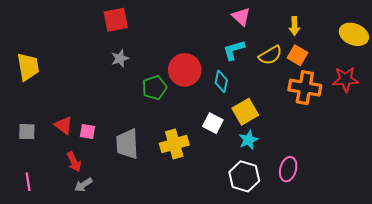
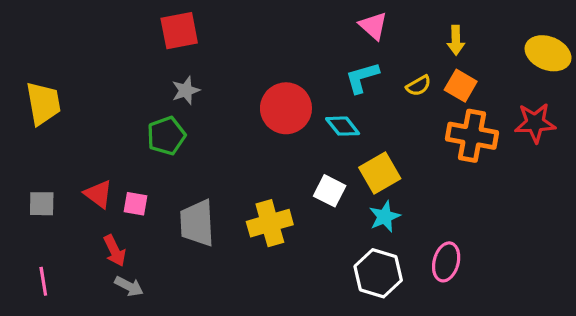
yellow semicircle: (270, 55) -> (419, 86), size x0.7
cyan diamond: (221, 81) -> (343, 126), turned -50
green pentagon: (154, 88) -> (166, 136), moved
gray arrow: (83, 185) -> (129, 286), turned -120

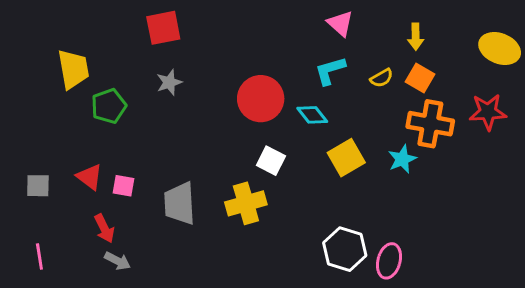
yellow trapezoid: (43, 103) -> (73, 69), moved
green pentagon: (166, 136) -> (109, 106), moved
white square: (330, 191) -> (271, 161), moved
cyan star: (385, 217) -> (402, 159), moved
pink ellipse: (446, 262) -> (389, 261), moved

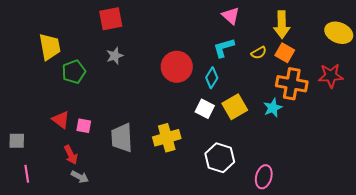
yellow arrow: (416, 37) -> (282, 25), size x1.5
cyan diamond: (312, 115) -> (212, 78), turned 70
white square: (271, 161) -> (205, 109), moved
gray square: (38, 186) -> (17, 141), moved
white hexagon: (345, 249) -> (220, 158), moved

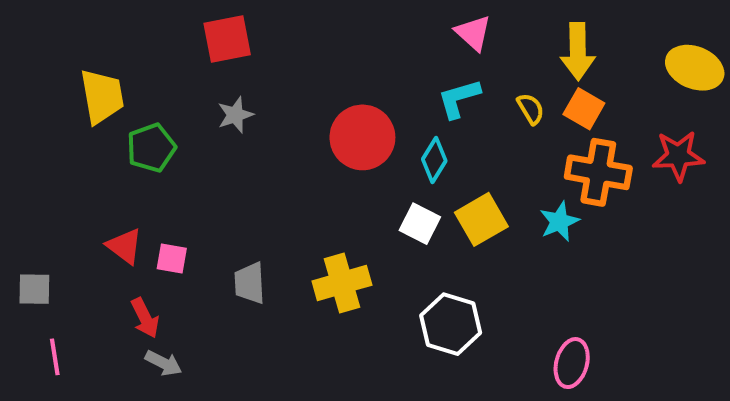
yellow semicircle: (259, 53) -> (531, 109), turned -91
gray trapezoid: (122, 138) -> (250, 283), size x0.7
pink ellipse: (264, 177) -> (572, 363), moved

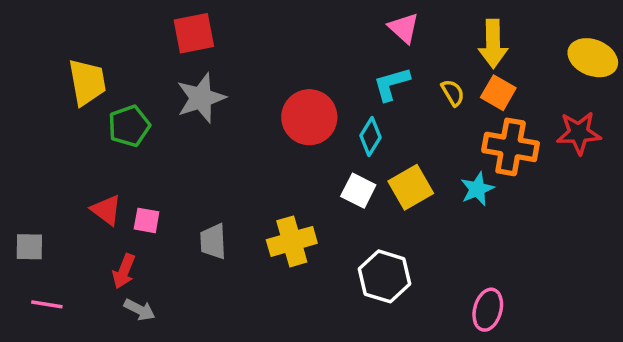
gray star: (235, 115) -> (201, 98), size x1.6
red arrow: (145, 318) -> (124, 271), turned 48
pink line: (55, 357) -> (47, 304), turned -72

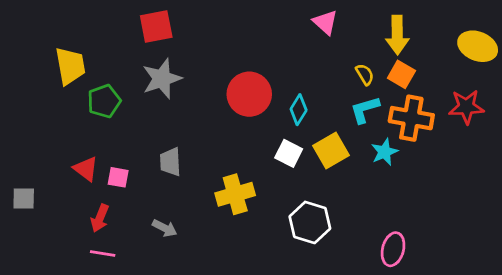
cyan L-shape: (392, 84) -> (365, 110), moved
gray trapezoid: (213, 241) -> (170, 162), moved
pink line: (47, 304) -> (103, 253), moved
gray arrow: (140, 310) -> (165, 228), moved

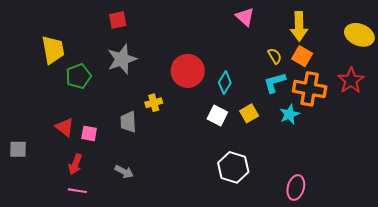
red square: (156, 26) -> (118, 20), size x0.7
red star: (466, 107) -> (351, 80), turned -30
yellow square: (331, 151) -> (249, 113), size x0.7
yellow cross: (235, 194) -> (154, 103), moved, size x0.6

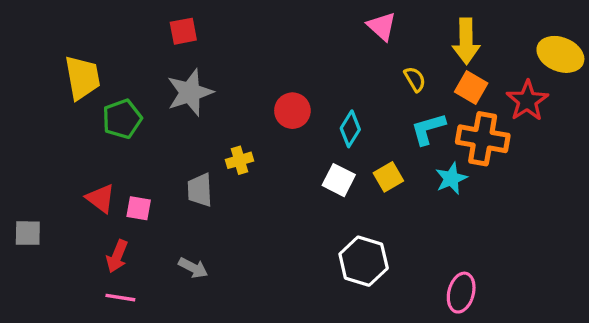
yellow semicircle: (275, 56) -> (415, 79), moved
red circle: (188, 71) -> (292, 111), size x0.7
red star: (351, 80) -> (527, 101), moved

